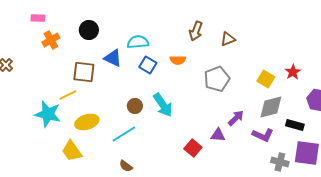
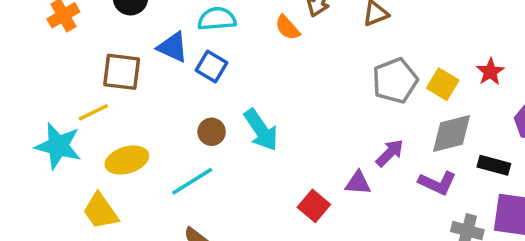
orange semicircle: (178, 60) -> (287, 28), moved, turned 49
blue square: (148, 65) -> (212, 67), moved
gray pentagon: (217, 79) -> (395, 81), moved

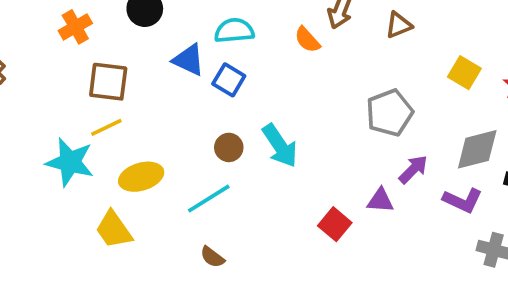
brown square: (122, 72) -> (108, 82), moved
gray pentagon: (395, 81) -> (390, 113), moved
yellow square: (443, 84) -> (464, 73), moved

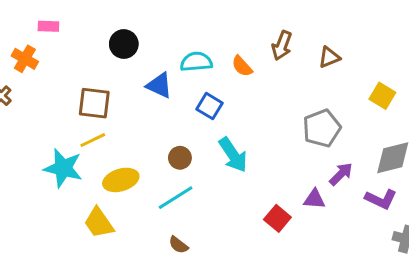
orange cross: (75, 27) -> (25, 59), moved, turned -30
orange semicircle: (307, 40) -> (242, 66), moved
blue square: (229, 80) -> (209, 106), moved
brown circle: (229, 147) -> (180, 158), moved

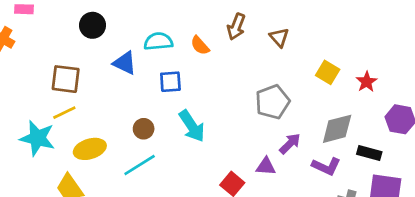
brown triangle: (329, 57) -> (279, 37), turned -50
blue square: (209, 106) -> (170, 82), turned -35

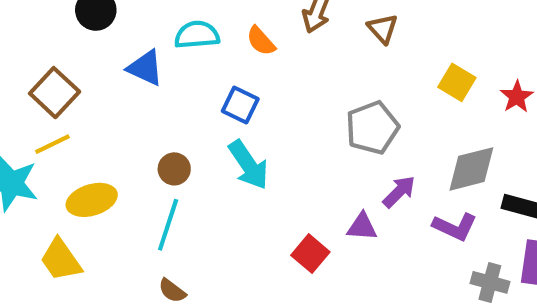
brown square: (66, 79) -> (55, 93), turned 36
blue square: (170, 82) -> (240, 105), moved, turned 30
cyan line: (140, 165) -> (168, 225), turned -40

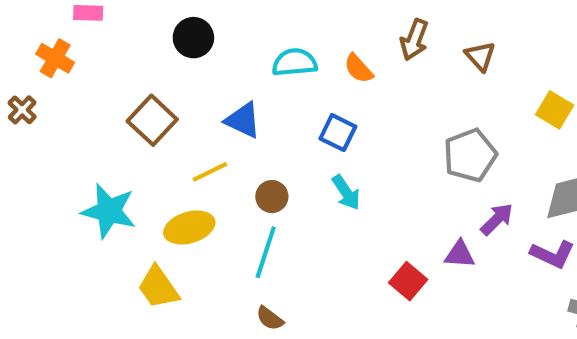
blue triangle: (145, 68) -> (243, 120), moved
yellow line: (52, 144) -> (210, 172), moved
cyan arrow: (249, 165) -> (346, 192), size x0.7

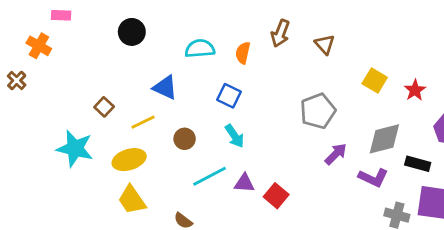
orange semicircle: (359, 69) -> (243, 53), turned 55
brown square: (152, 120) -> (104, 107), moved, size x0.6
cyan line: (266, 252) -> (210, 176), moved, turned 44
purple triangle: (460, 254) -> (244, 183), moved
yellow trapezoid: (158, 287) -> (132, 200), moved

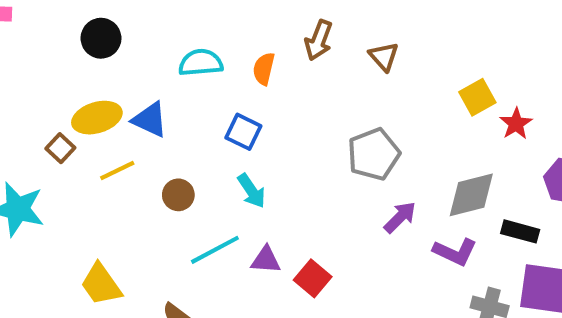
yellow square: (375, 81) -> (477, 97), moved, turned 30
yellow ellipse: (129, 160) -> (97, 118), moved

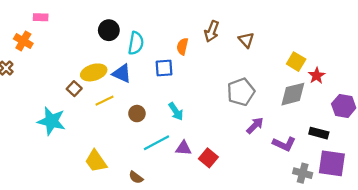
black circle: (101, 38) -> (109, 30), moved
cyan semicircle: (201, 63) -> (136, 43), moved, turned 105
yellow square: (477, 97) -> (296, 62), turned -30
blue square: (243, 132) -> (164, 68), moved, turned -30
gray diamond: (471, 195) -> (293, 94), moved

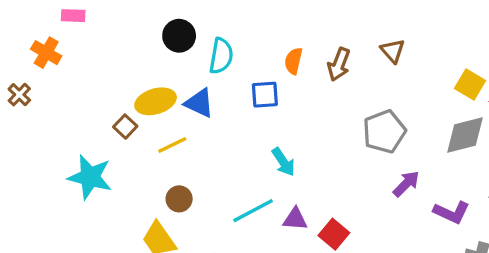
brown arrow: (212, 31) -> (339, 64), moved
brown circle: (137, 114) -> (179, 199), moved

